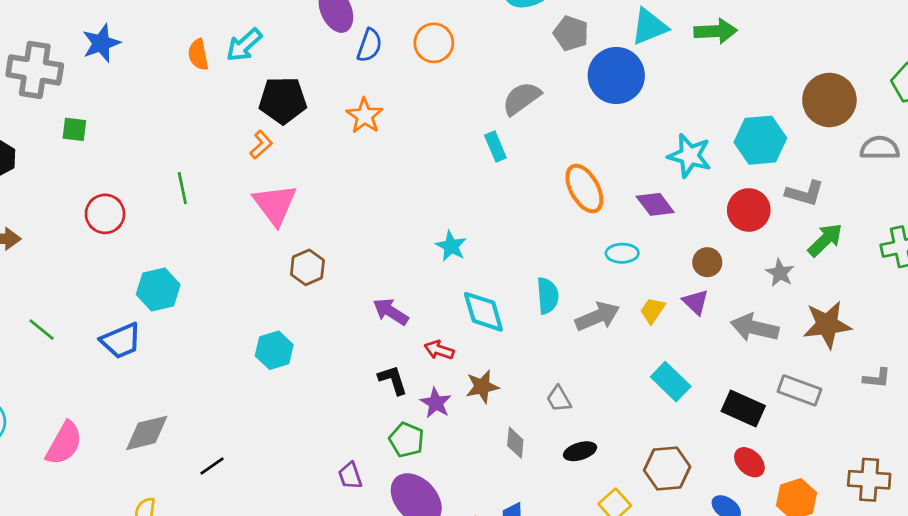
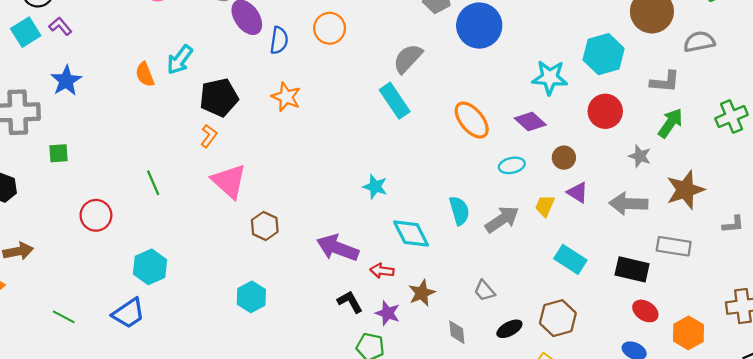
cyan rectangle: (495, 147) -> (395, 101), size x1.5
gray L-shape: (805, 193) -> (665, 82), moved
brown circle: (707, 262) -> (564, 158), moved
purple arrow: (391, 312) -> (338, 248), size x1.4
brown hexagon: (667, 469) -> (558, 318), moved

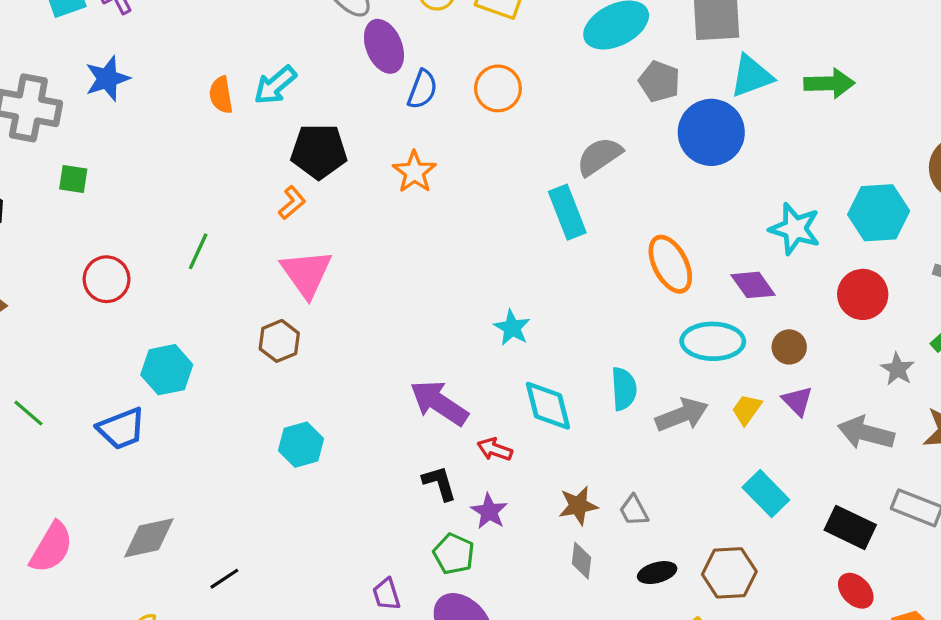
cyan ellipse: (512, 165) -> (713, 341), size x1.6
green line: (153, 183) -> (198, 251), turned 35
brown hexagon: (265, 226) -> (279, 341), moved
brown star: (422, 293) -> (578, 506), moved

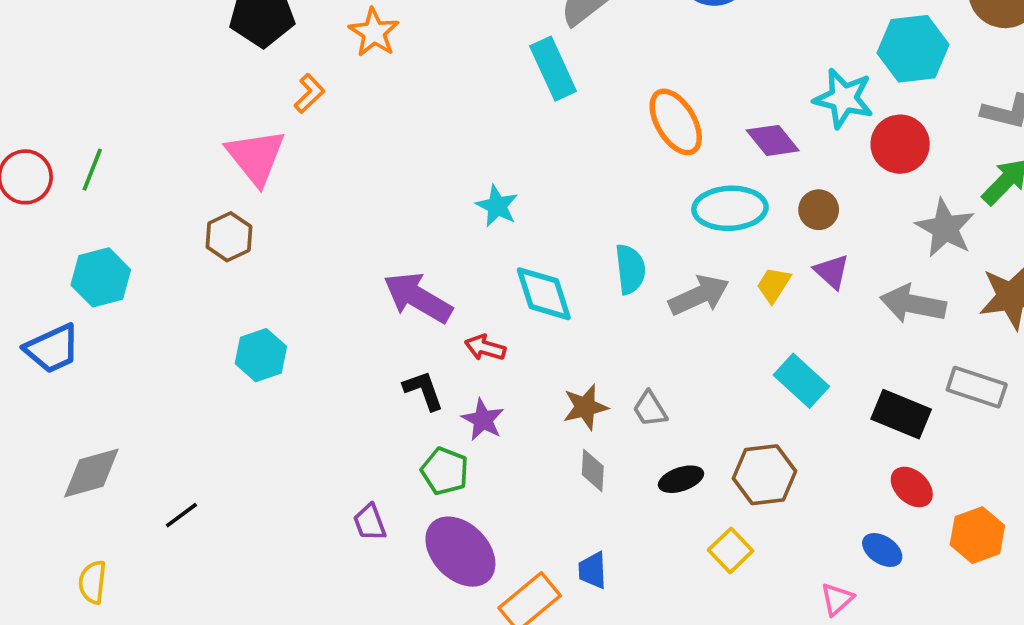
orange L-shape: (292, 203) -> (309, 93), moved
cyan star: (795, 229) -> (844, 98), moved
green line: (198, 251) -> (92, 170), moved
gray star: (897, 369) -> (945, 228), size x1.5

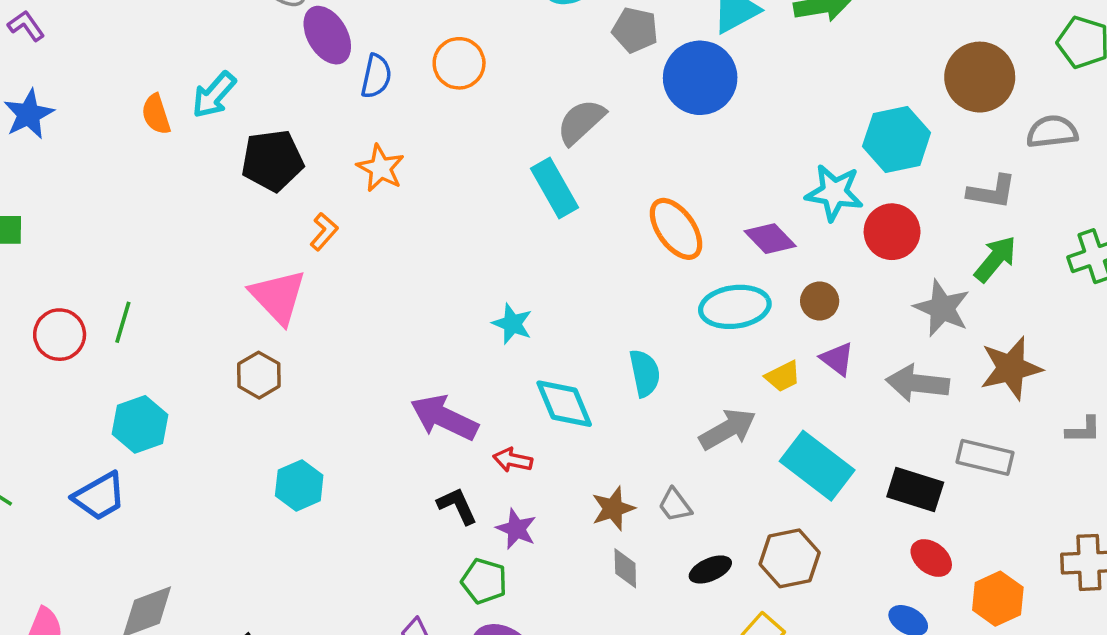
yellow trapezoid: (774, 285) -> (783, 376), turned -144
gray arrow: (699, 295) -> (728, 429), moved
cyan rectangle: (801, 381) -> (817, 466), size x1.4

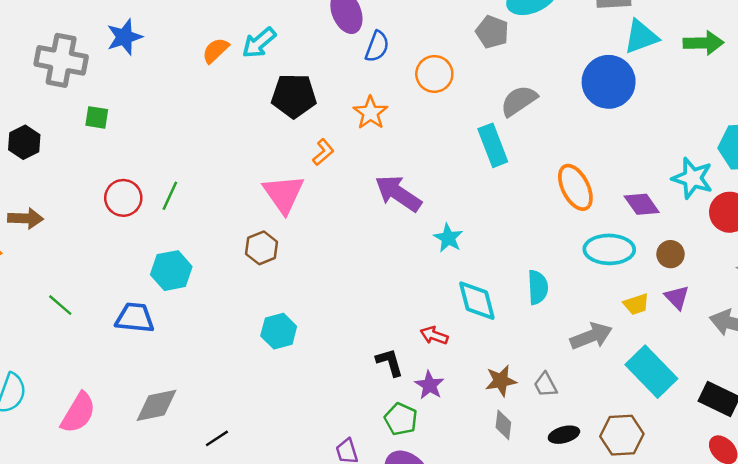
gray pentagon: (635, 30) -> (492, 32), moved
orange circle: (459, 63) -> (434, 74), moved
orange semicircle: (156, 114) -> (216, 50), turned 56
purple arrow: (444, 418) -> (398, 193), moved
blue trapezoid: (99, 496) -> (135, 318), turned -153

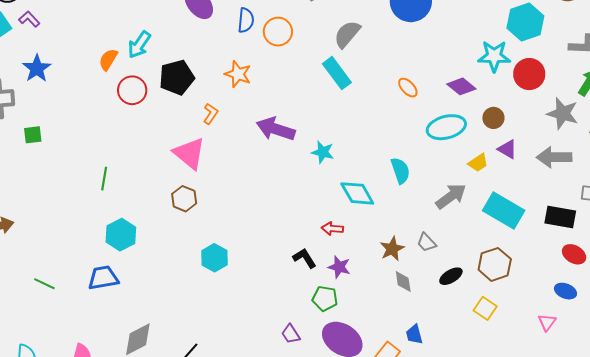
blue semicircle: (377, 47) -> (246, 20), moved
orange ellipse: (575, 187) -> (408, 88), size x0.6
red circle: (123, 198) -> (132, 90), moved

